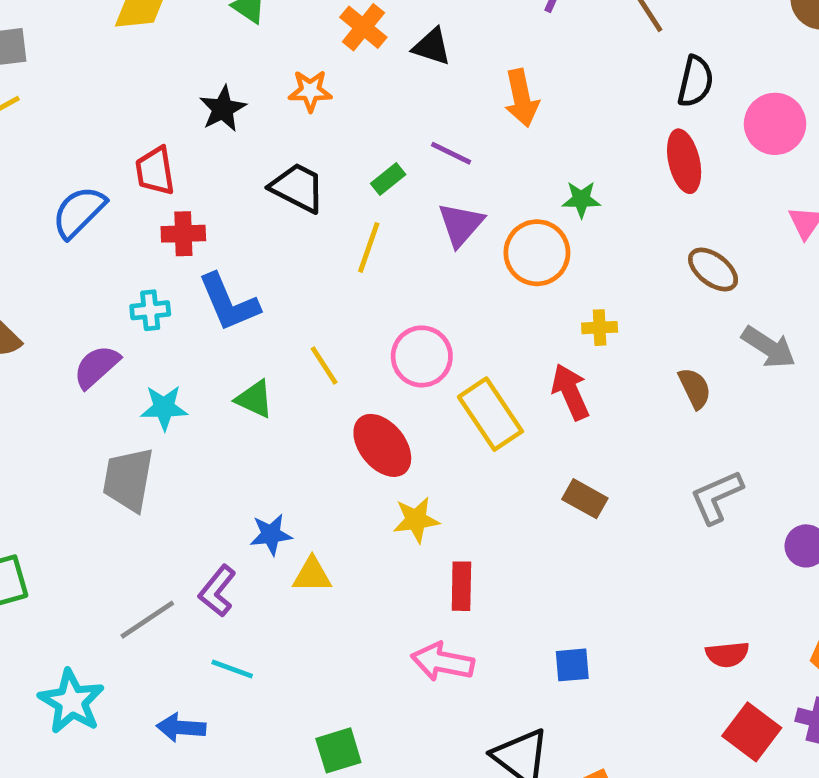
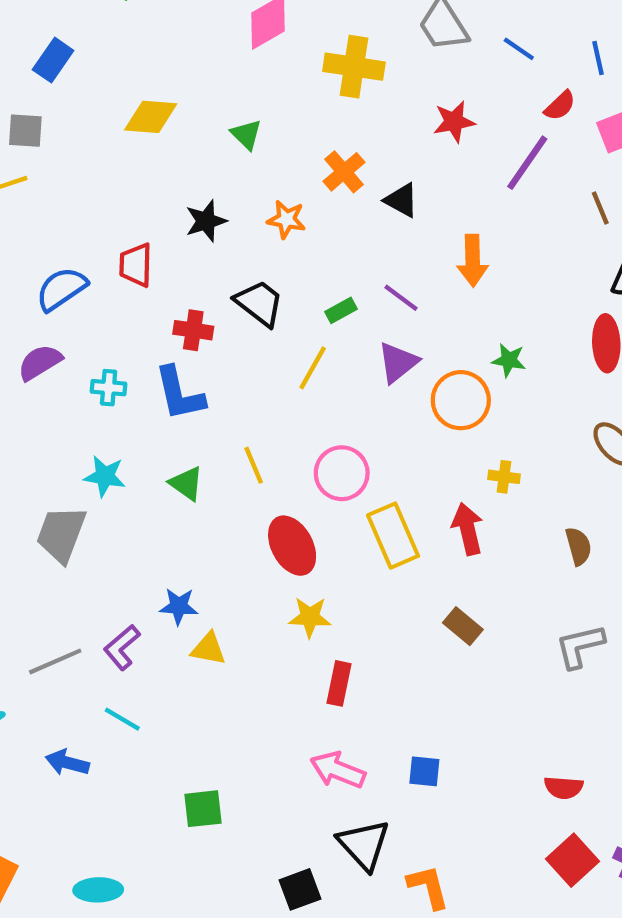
red cross: (183, 234) -> (193, 330), moved
purple semicircle: (97, 367) -> (40, 362), moved
pink arrow: (443, 662) -> (338, 770), moved

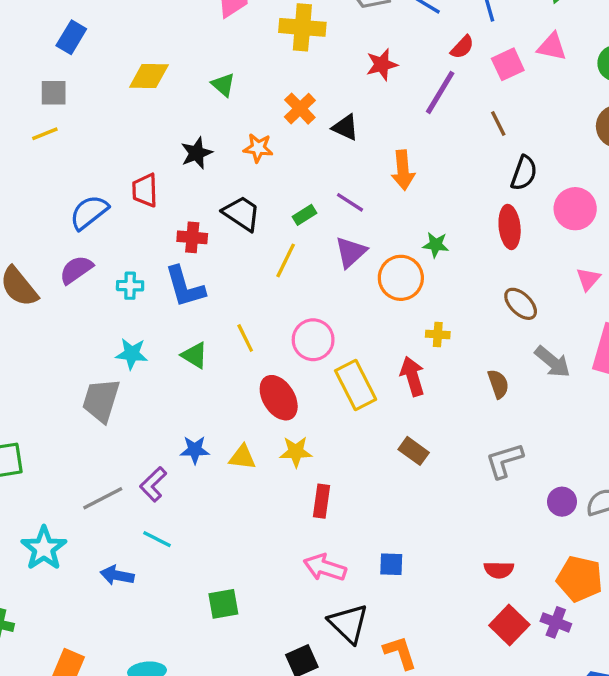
yellow triangle: (209, 649) -> (242, 457), moved

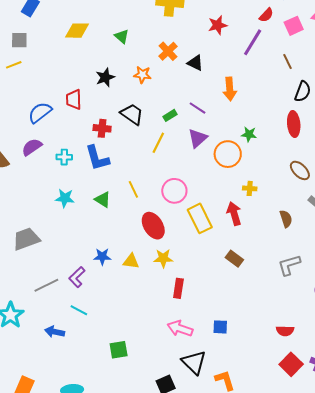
gray trapezoid: (101, 400) -> (26, 239), moved, turned 52

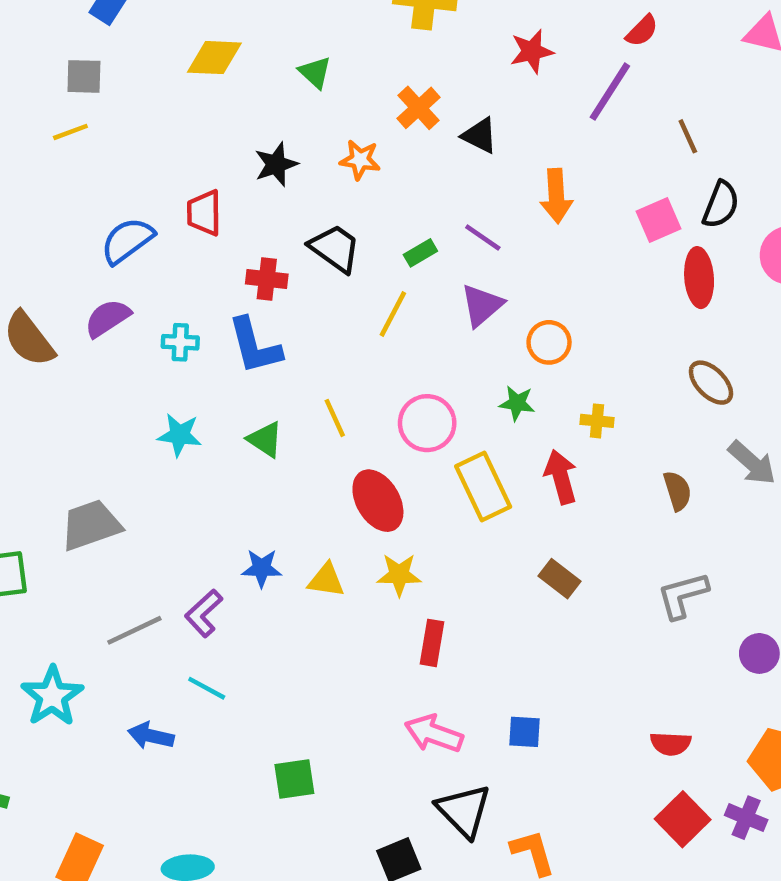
pink square: (294, 26) -> (658, 220), moved
green star: (249, 134) -> (517, 403), moved
orange circle: (228, 154) -> (549, 342), size x0.7

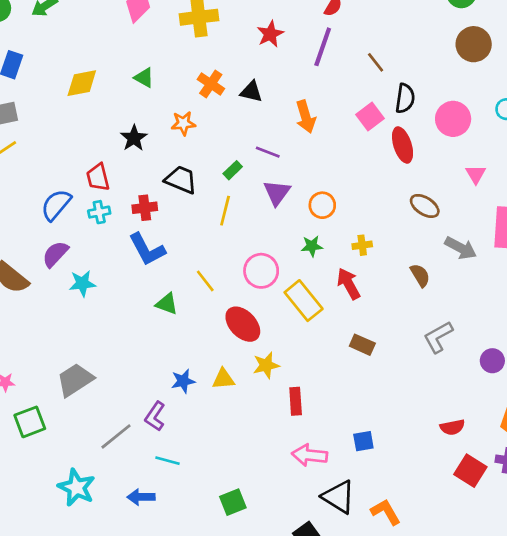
cyan cross: (180, 342) -> (99, 212), moved
cyan star: (180, 435) -> (82, 283), moved

